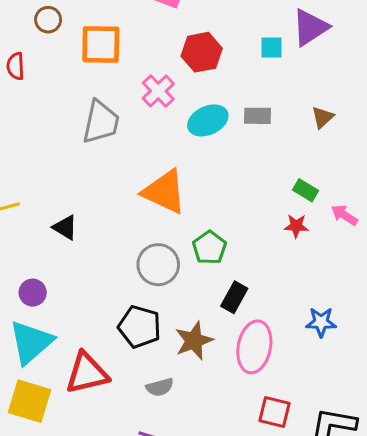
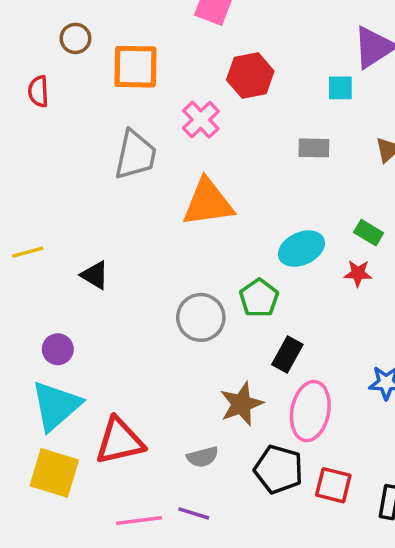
cyan square: (271, 48) -> (340, 88), moved
cyan ellipse: (208, 120) -> (301, 249), moved
orange triangle: (164, 192) -> (208, 203), moved, turned -33
black pentagon: (140, 327) -> (279, 469), moved

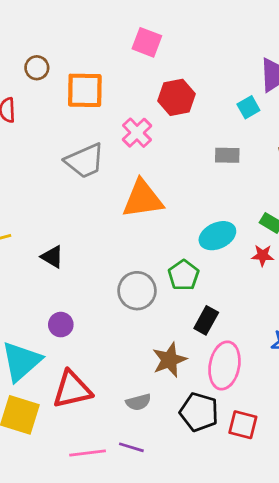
cyan square: (340, 88) -> (248, 107), turned -30
gray trapezoid: (135, 155) -> (85, 161), turned 54
purple circle: (58, 349) -> (61, 325), moved

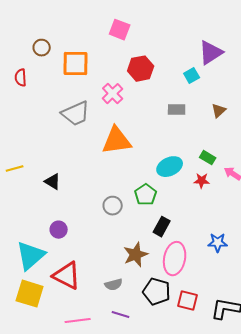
gray circle: (137, 291) -> (113, 206), size x0.7
red triangle: (72, 389) -> (67, 276), turned 40
purple line: (131, 447) -> (121, 315), moved

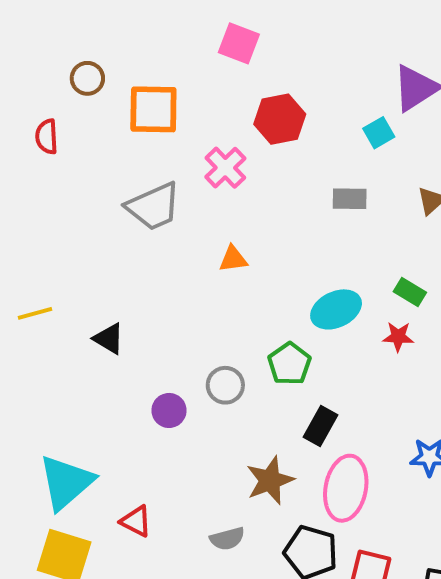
orange triangle: (117, 141) -> (233, 259), size x0.5
purple circle: (59, 230) -> (169, 410), moved
red triangle: (67, 276) -> (136, 521), size x0.6

